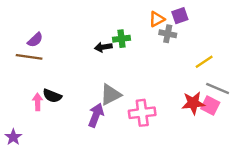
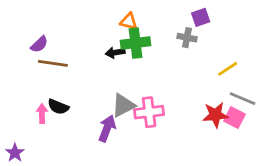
orange triangle: (157, 19) -> (129, 21), moved, turned 42
green cross: (121, 39) -> (135, 43), size x1.5
brown line: (29, 57) -> (53, 63), moved
pink cross: (142, 113) -> (149, 112), moved

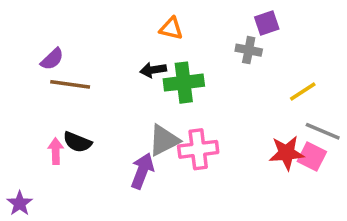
green cross: (135, 43) -> (184, 83), moved

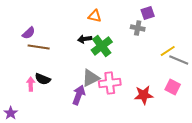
green cross: (184, 83) -> (102, 46), turned -30
gray line: (323, 131) -> (179, 60), moved
red star: (287, 153) -> (144, 95), moved

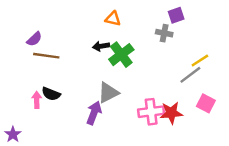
gray line: (179, 60) -> (190, 75), moved, turned -60
pink cross: (110, 83) -> (151, 112), moved

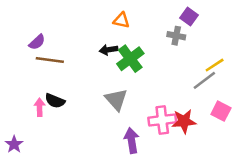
purple square: (176, 15) -> (189, 17), turned -35
gray triangle: (108, 93) -> (116, 100), turned -45
purple arrow: (94, 113) -> (132, 140), moved, turned -30

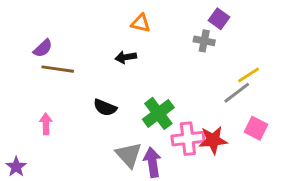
green cross: (130, 59) -> (158, 113), moved
gray triangle: (116, 100) -> (129, 155), moved
black semicircle: (55, 101) -> (105, 108), moved

